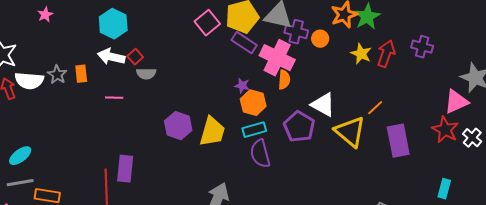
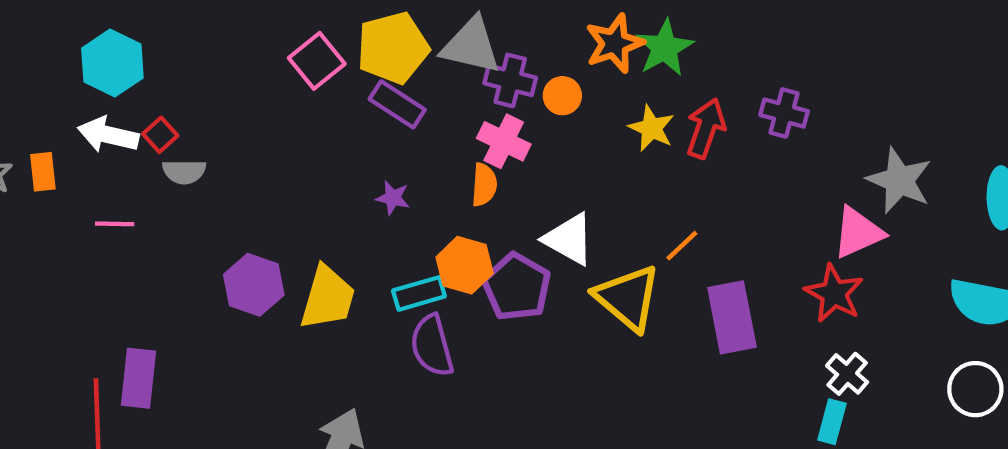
pink cross: (277, 58) -> (504, 141), moved, size x0.7
orange hexagon: (253, 103) -> (465, 265), moved
white cross: (472, 138) -> (847, 374), moved

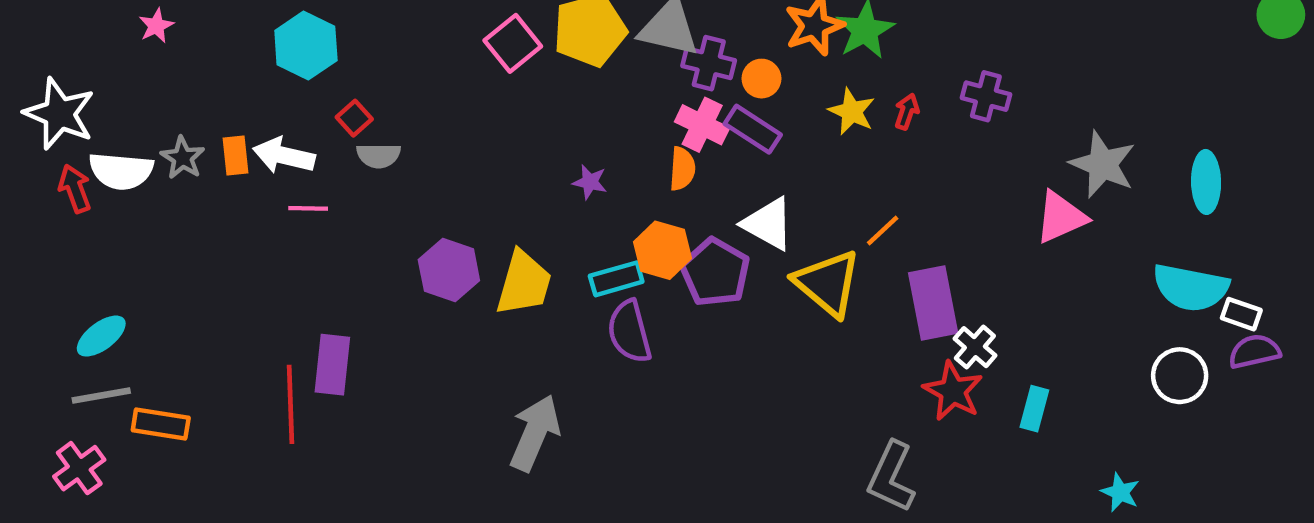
purple rectangle: (397, 104) -> (753, 129), moved
red arrow: (706, 128) -> (907, 112), size x0.6
white arrow: (108, 135) -> (284, 156), moved
red star: (834, 293) -> (953, 391), moved
white cross: (847, 374) -> (975, 347), moved

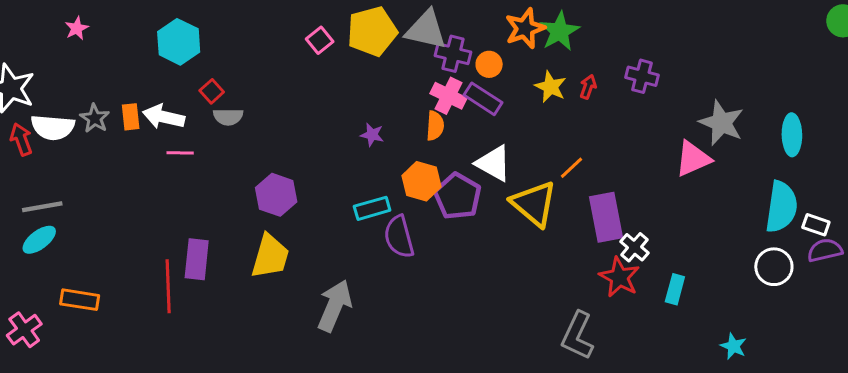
pink square: (513, 43) -> (320, 40), size x0.7
cyan rectangle: (616, 279) -> (372, 208), moved
yellow trapezoid: (524, 283) -> (270, 256), moved
cyan semicircle: (1191, 288) -> (781, 207), turned -93
gray line: (101, 395) -> (42, 207), moved

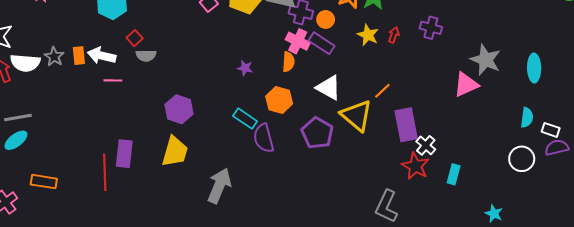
purple pentagon: (458, 196) -> (317, 133), moved
cyan semicircle: (781, 207) -> (527, 118), size x0.6
cyan rectangle: (372, 208) -> (245, 119), turned 50

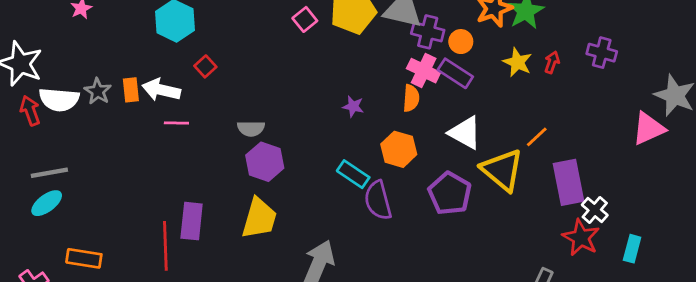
gray semicircle: (146, 56) -> (251, 129), moved

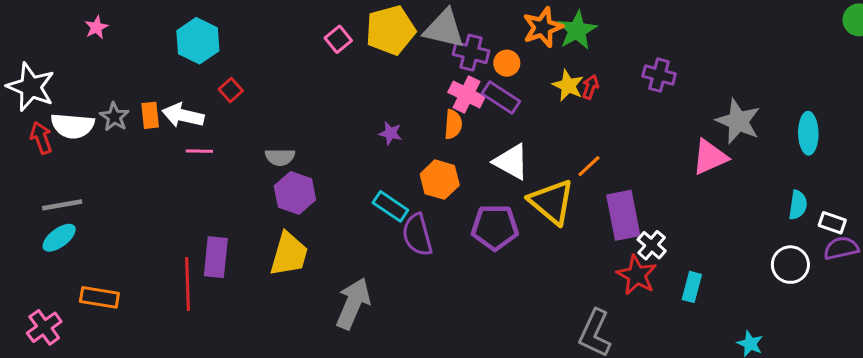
red arrow: (552, 62) -> (590, 87), moved
purple pentagon: (450, 193) -> (495, 227), turned -30

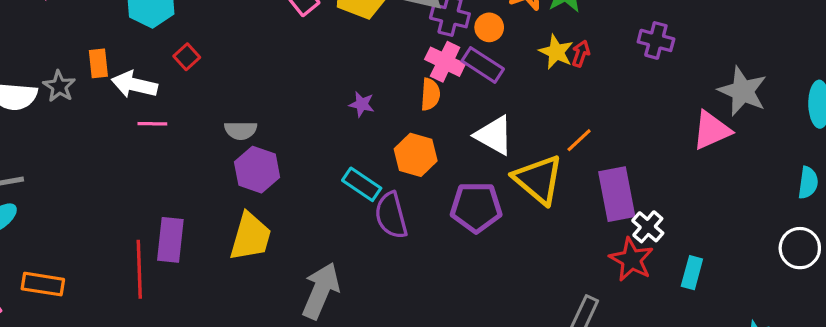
orange rectangle: (150, 115) -> (98, 63), moved

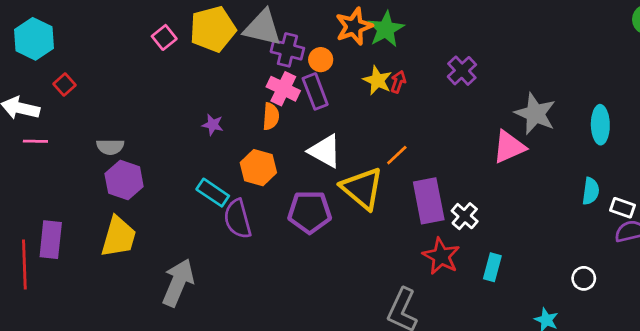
purple cross: (656, 40) -> (462, 71), turned 32
purple rectangle: (483, 65) -> (315, 91), turned 36
white cross: (648, 227) -> (465, 216), moved
white circle: (800, 248) -> (584, 278), moved, size x0.7

